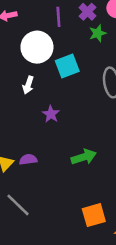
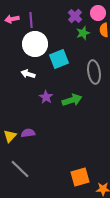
purple line: (58, 17) -> (31, 20), moved
white arrow: (28, 85) -> (28, 74), turned 88
green arrow: (84, 157) -> (72, 100), moved

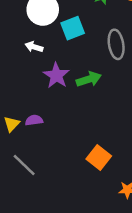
purple star: (46, 97) -> (56, 75), size x1.5
orange square: (80, 177) -> (99, 158), moved, turned -36

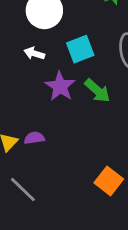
cyan square: (73, 28) -> (80, 49), moved
green arrow: (89, 79) -> (97, 91), turned 60

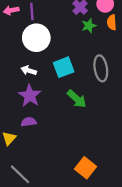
purple star: (60, 86) -> (30, 96), moved
purple semicircle: (34, 138) -> (29, 122), moved

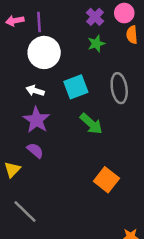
green star: (89, 26) -> (96, 44), moved
purple semicircle: (29, 122) -> (35, 150), turned 48
orange square: (85, 168) -> (106, 180), moved

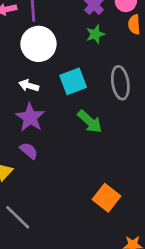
orange square: (106, 180) -> (106, 198), moved

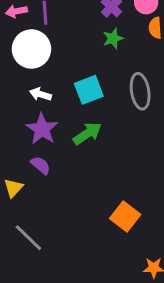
white circle: (38, 44) -> (31, 49), moved
green arrow: (90, 122) -> (87, 134), moved, turned -76

